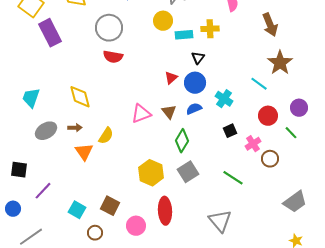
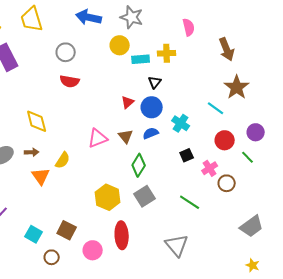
gray circle: (109, 28) -> (66, 52), size x0.7

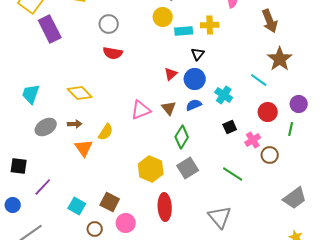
yellow diamond: (37, 121) -> (80, 93), turned -30
green line: (248, 157) -> (291, 129), turned 56
pink circle: (93, 250) -> (126, 223), moved

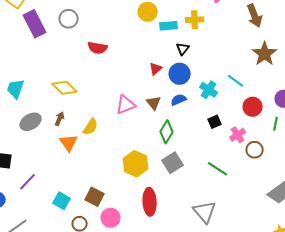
gray circle: (109, 24) -> (69, 19), moved
cyan line: (259, 80) -> (236, 81), moved
brown arrow: (75, 124) -> (60, 119), turned -64

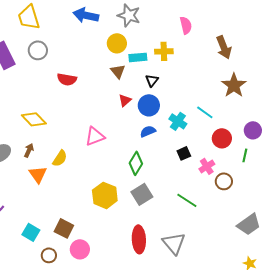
brown triangle: (154, 103) -> (118, 71), moved
red ellipse: (150, 202) -> (139, 239), moved

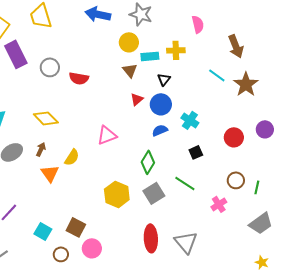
gray circle: (38, 50) -> (50, 67), moved
cyan line: (205, 112) -> (217, 75), moved
green line: (245, 155) -> (257, 187), moved
pink cross: (207, 166) -> (219, 204), moved
green line: (187, 200) -> (185, 183), moved

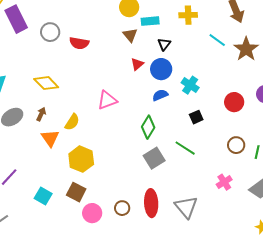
yellow cross: (176, 50) -> (188, 15), moved
yellow hexagon: (117, 194) -> (81, 159), moved
pink cross: (219, 204) -> (224, 182), moved
brown circle: (61, 254) -> (122, 208), moved

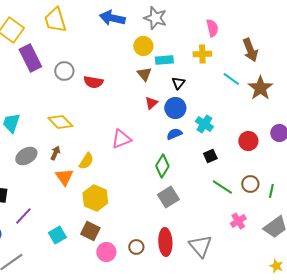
green line: (185, 148) -> (222, 187), moved
cyan square: (43, 196) -> (57, 235), turned 30

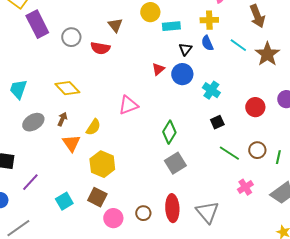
brown triangle: (144, 74) -> (115, 25), moved
blue semicircle: (174, 134) -> (207, 43), moved, turned -91

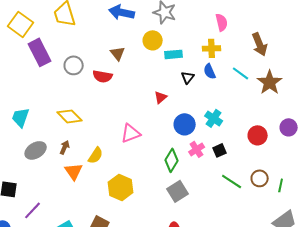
blue circle: (182, 74) -> (185, 124), moved
yellow hexagon: (102, 164) -> (121, 187), moved
pink cross: (245, 187) -> (197, 149), moved

